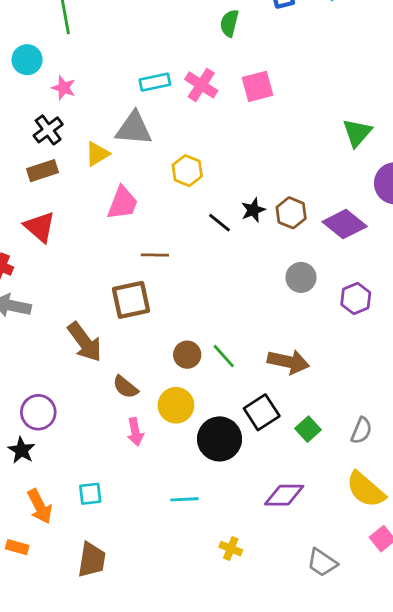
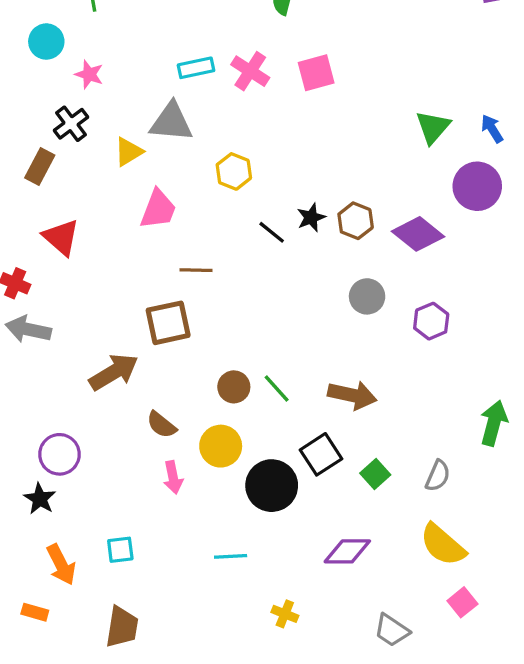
brown rectangle: (43, 171) -> (40, 167), moved, turned -44
brown arrow: (85, 342) -> (114, 372), turned -84

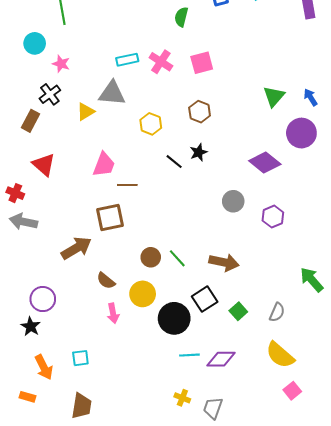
pink trapezoid: (158, 209) -> (104, 165), moved
brown hexagon: (356, 221) -> (200, 112), moved
green arrow: (494, 423) -> (312, 280), turned -56
cyan line: (231, 556) -> (189, 355), moved
gray trapezoid: (392, 630) -> (213, 408), moved, turned 75

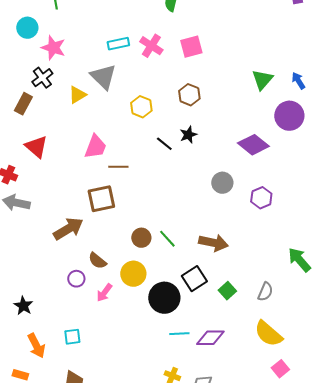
pink star: (61, 64) -> (53, 48), size x1.4
gray triangle: (112, 93) -> (103, 77), turned 40
purple circle: (43, 299) -> (76, 279), moved, size x0.7
pink arrow: (113, 313) -> (104, 293), turned 48

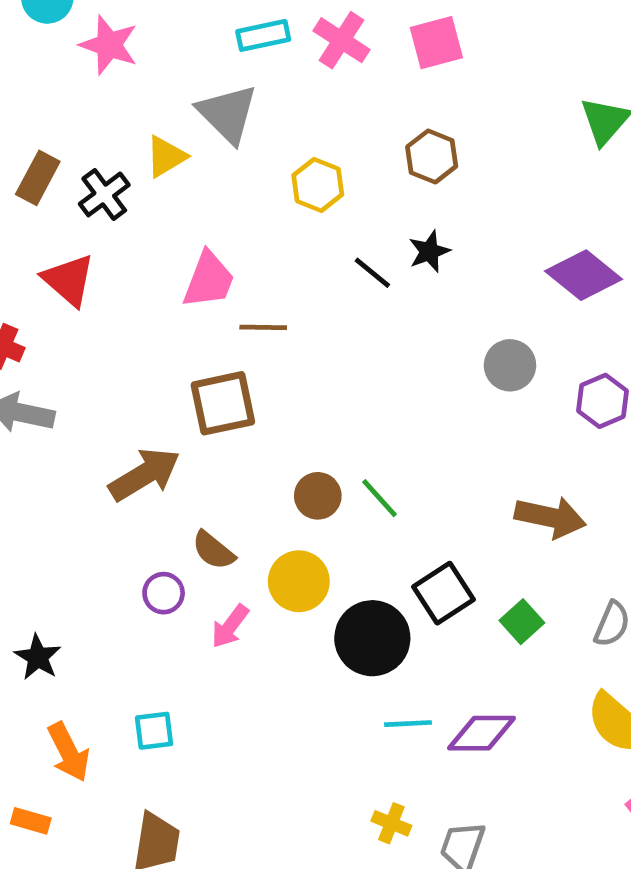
black cross: (42, 78) -> (104, 194), moved
brown arrow: (213, 243) -> (550, 517), moved

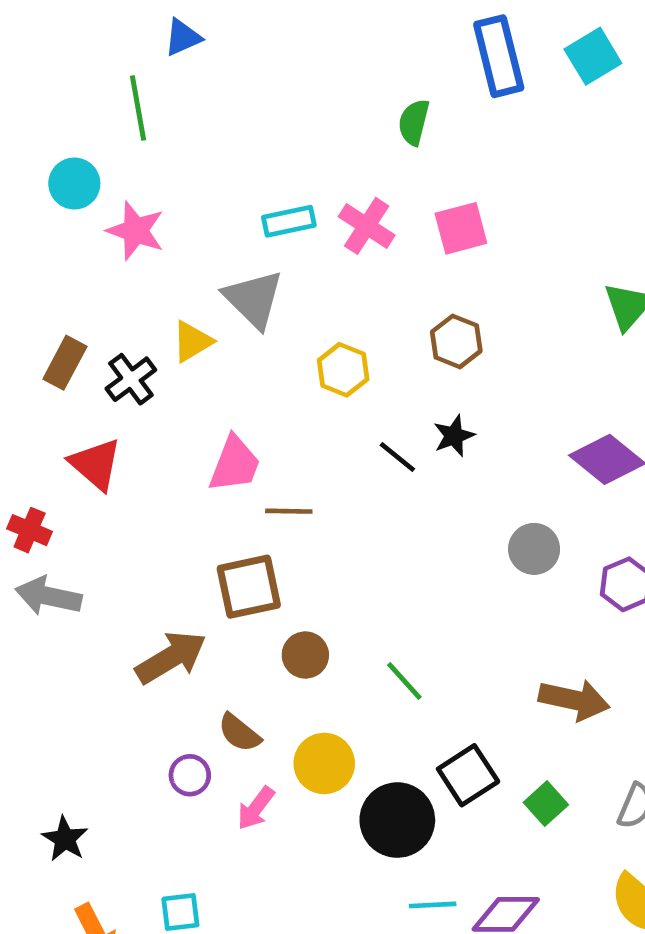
brown circle: (318, 496) -> (305, 655), moved

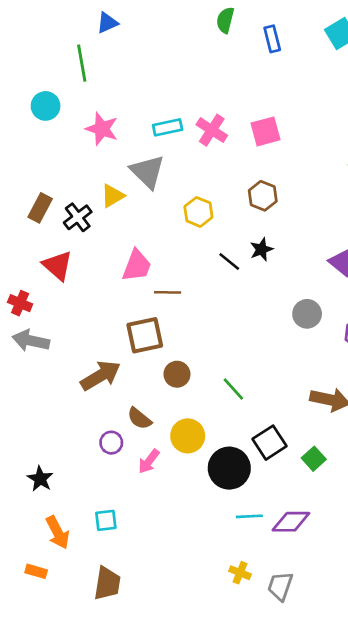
blue rectangle: (499, 56) -> (272, 39), moved, size x0.6
green semicircle: (414, 122) -> (225, 20), moved
pink star: (136, 231) -> (102, 129), moved

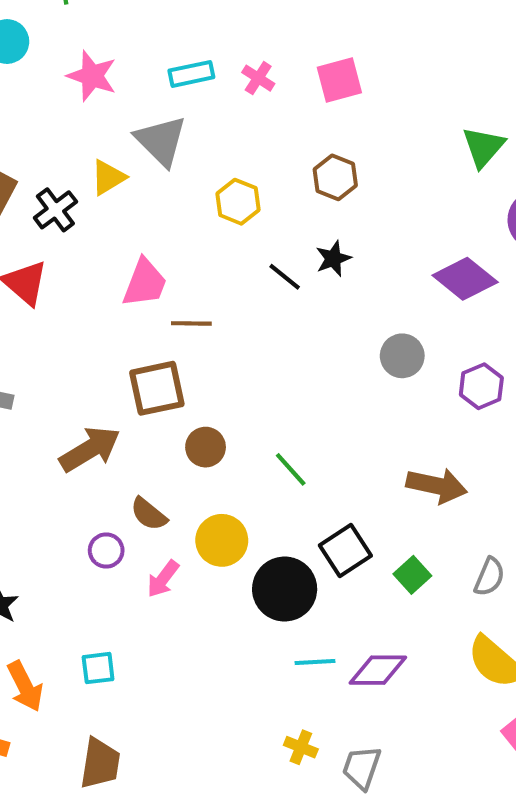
pink cross: (212, 130) -> (258, 78), size x0.7

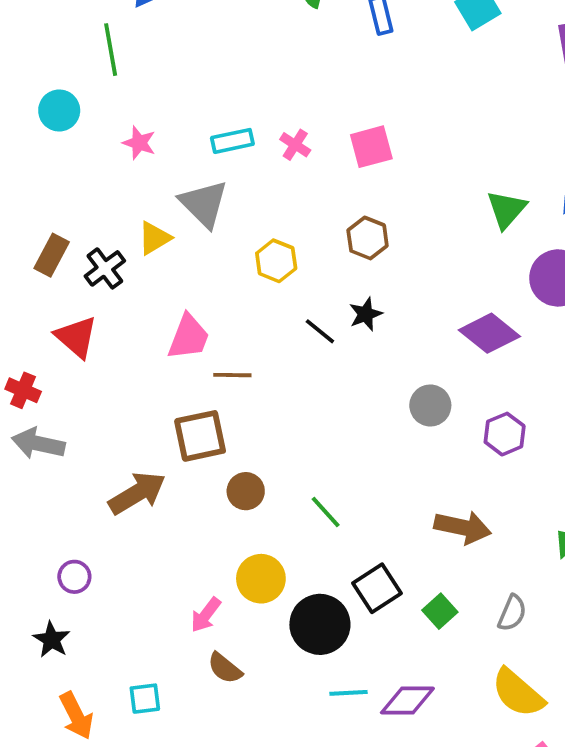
pink star: (92, 76) -> (139, 143), size x0.7
brown semicircle: (149, 514) -> (225, 668), moved
purple circle: (106, 550) -> (74, 577), moved

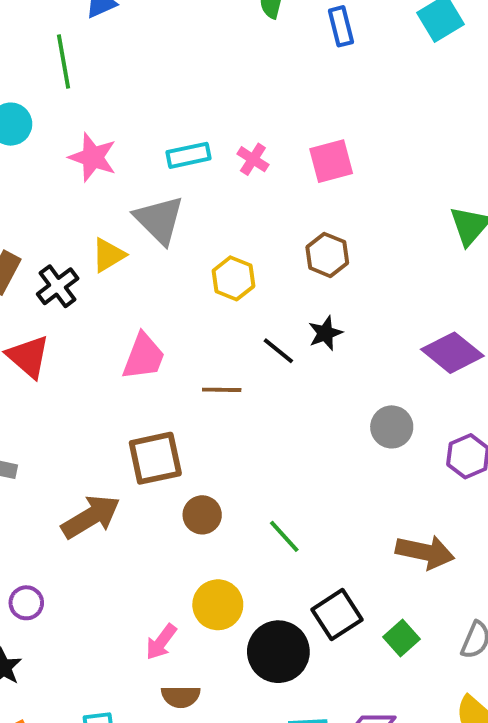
pink star: (139, 143) -> (93, 157), size x1.4
brown line: (232, 375) -> (222, 390), moved
brown semicircle: (225, 668) -> (181, 697), turned -39

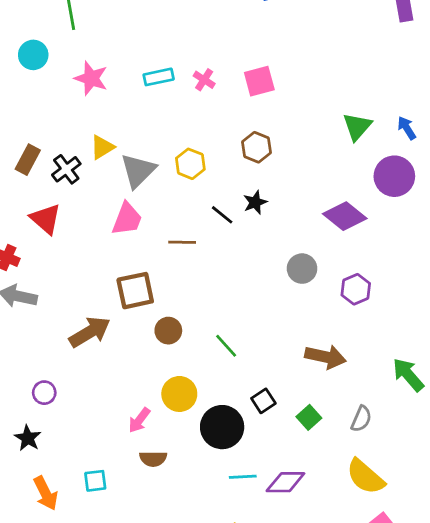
gray triangle: (159, 220) -> (138, 171), moved, turned 30
black square: (337, 615) -> (263, 401), size x0.7

